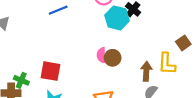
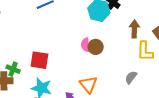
brown arrow: (146, 71) -> (134, 29), moved

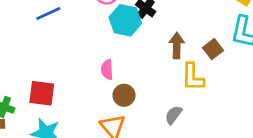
brown circle: (96, 47) -> (124, 95), moved

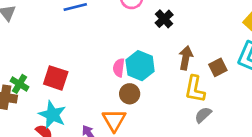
cyan hexagon: (125, 20) -> (140, 66), moved
gray semicircle: (173, 115) -> (203, 115), moved

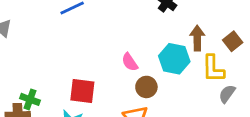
cyan hexagon: (140, 66) -> (174, 59), moved
pink semicircle: (119, 68) -> (130, 62), turned -30
red square: (56, 78) -> (82, 91), moved

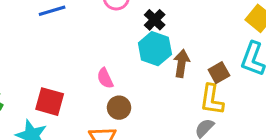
cyan hexagon: (174, 59) -> (155, 49), moved
yellow L-shape: (213, 69) -> (212, 100), moved

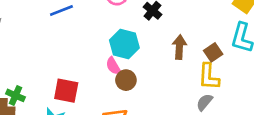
cyan hexagon: (155, 49) -> (124, 44), moved
brown circle: (119, 108) -> (126, 80), moved

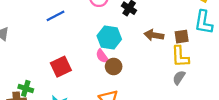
brown arrow: (179, 47) -> (154, 35), turned -78
brown square: (213, 52) -> (182, 37), turned 32
red square: (66, 91) -> (61, 67), moved, turned -30

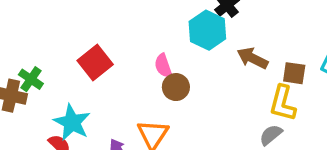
cyan hexagon: (109, 37) -> (207, 30), moved
red square: (61, 67) -> (95, 62), turned -30

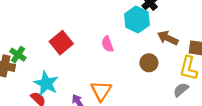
brown circle: (176, 87) -> (149, 63), moved

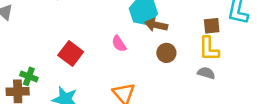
brown arrow: (168, 38) -> (156, 25), moved
gray semicircle: (181, 90) -> (206, 73), turned 70

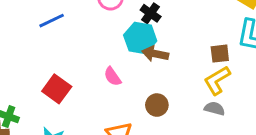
yellow L-shape: (209, 49) -> (217, 80), turned 60
brown circle: (166, 53) -> (157, 105), moved

